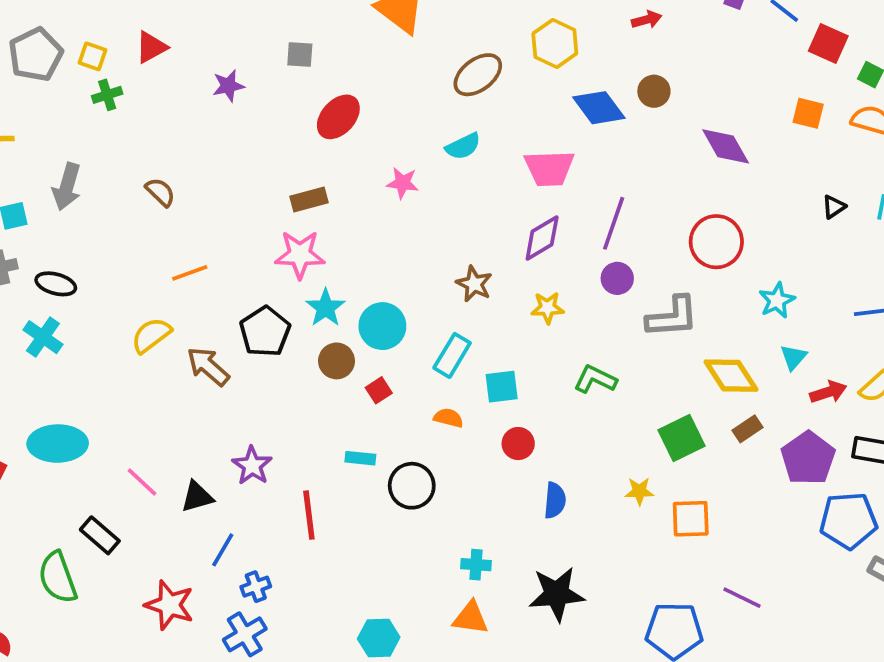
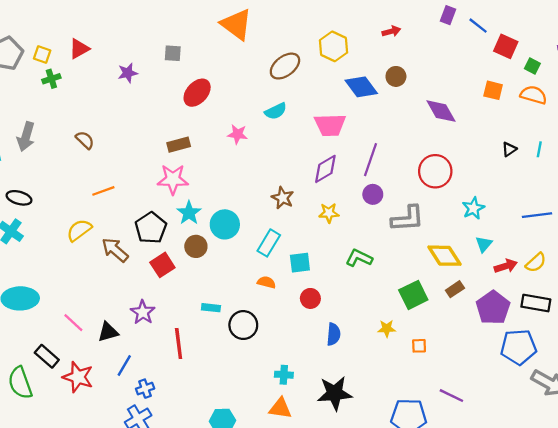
red square: (379, 390) -> (162, 265), moved, size x1.5
orange square: (691, 519) -> (419, 346), size x0.6
red star: (170, 605) -> (78, 377), moved

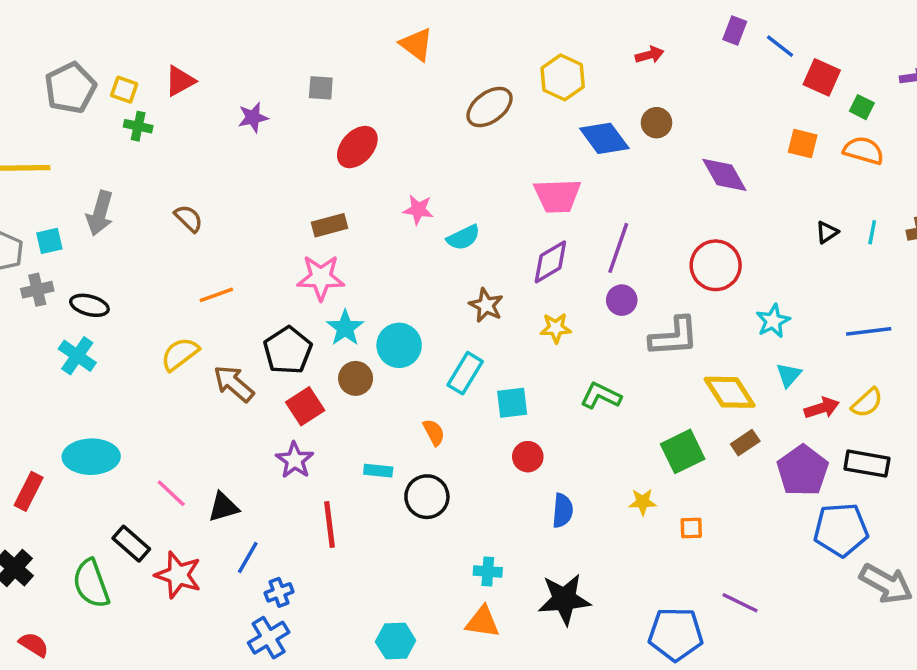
orange triangle: (236, 24) -> (416, 44), size x0.7
green cross: (51, 79) -> (138, 126), turned 30
cyan semicircle: (276, 111) -> (463, 237), moved
orange semicircle: (266, 282) -> (434, 432), moved, turned 48
purple star: (143, 312) -> (295, 460), moved

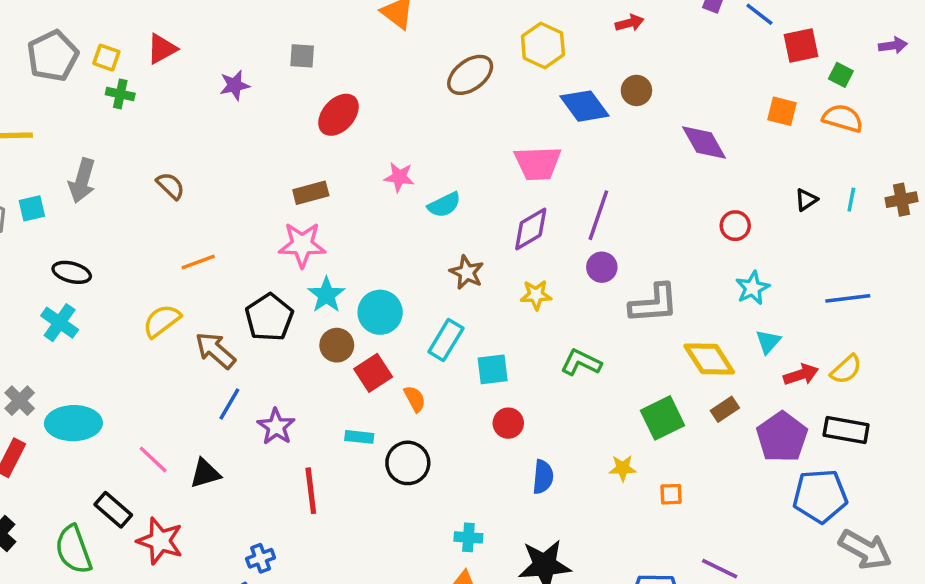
red square: (822, 77) -> (801, 45), turned -36
red circle: (716, 265) -> (735, 226), moved, size x0.6
gray cross: (37, 290) -> (20, 401), moved, turned -32
red square: (305, 406) -> (373, 373), moved
blue line: (248, 558) -> (229, 404), moved

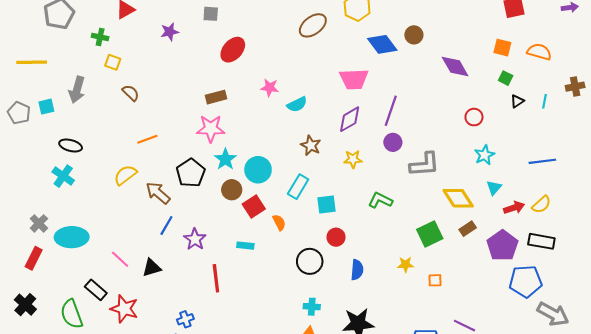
yellow square: (106, 58) -> (113, 62), moved
green square: (841, 75) -> (506, 78), moved
brown cross: (902, 200) -> (575, 87), moved
black circle: (408, 463) -> (310, 261), moved

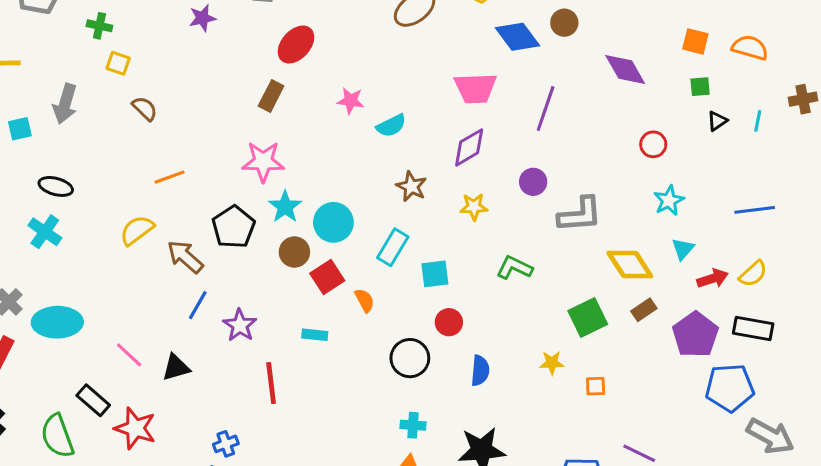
green square: (506, 78) -> (700, 87), turned -32
brown rectangle: (216, 97) -> (271, 96), moved, turned -48
purple line: (391, 111) -> (546, 108), moved

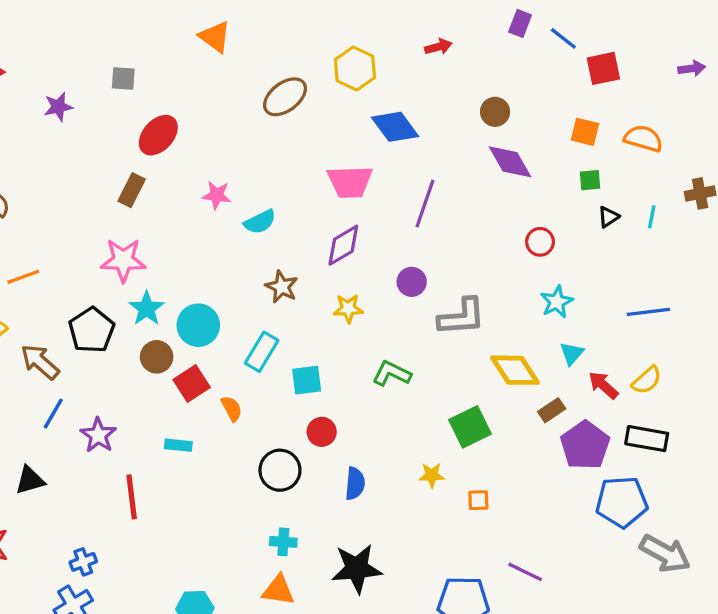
brown circle: (564, 23) -> (495, 112), moved
red arrow: (713, 279) -> (603, 385), turned -120
brown rectangle: (644, 310) -> (552, 410), moved

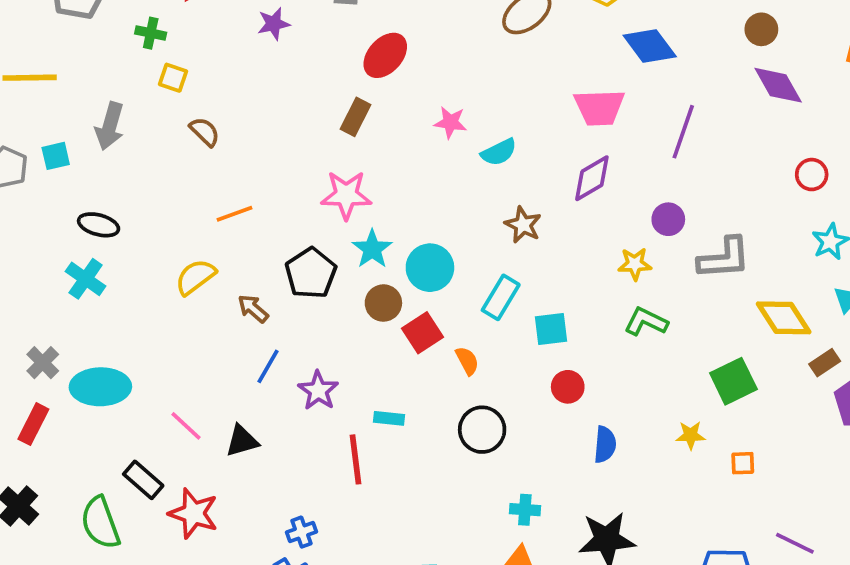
yellow star: (348, 309) -> (635, 264), moved
brown arrow: (40, 362) -> (253, 309), size x0.7
cyan rectangle: (178, 445) -> (389, 418), moved
black circle: (280, 470) -> (482, 430), moved

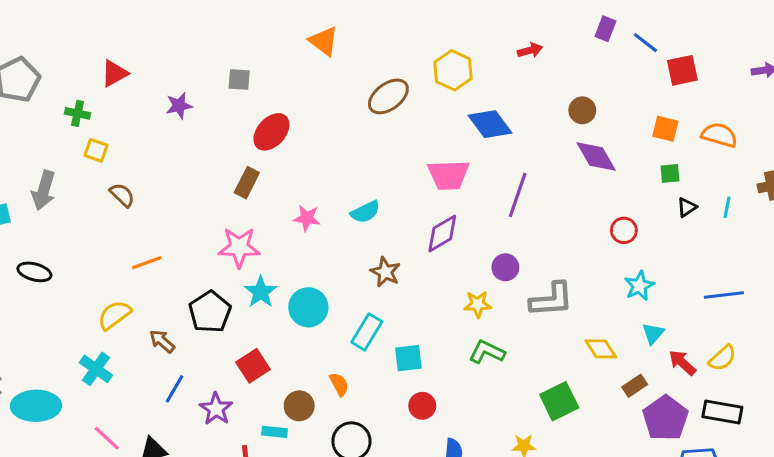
pink star: (450, 122) -> (307, 218), moved
cyan cross: (86, 279) -> (96, 369), moved
brown circle: (383, 303) -> (299, 406), moved
yellow diamond: (784, 318) -> (601, 349), size x0.7
red square: (423, 333) -> (253, 366), moved

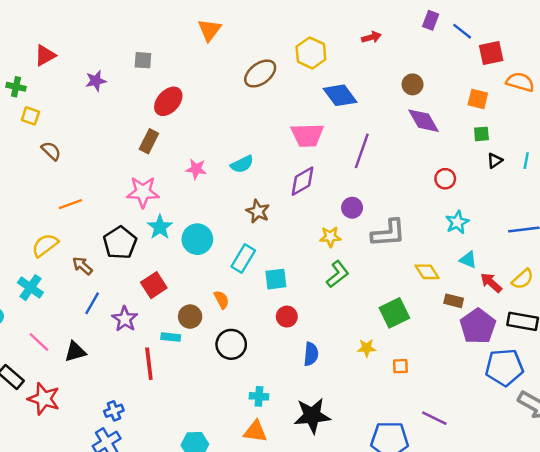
orange triangle: (324, 41) -> (209, 30), turned 30
orange semicircle: (719, 135) -> (520, 82), moved
cyan triangle: (653, 333) -> (468, 260), turned -48
green L-shape: (487, 352) -> (338, 274), turned 116
brown rectangle: (635, 386) -> (454, 301), turned 48

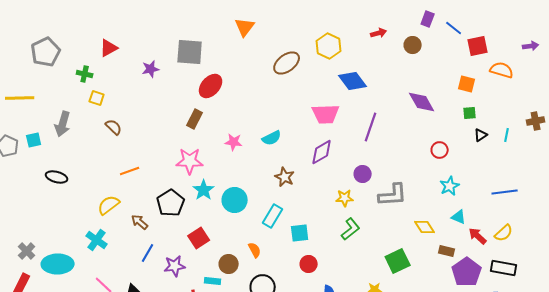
gray square: (143, 60) -> (190, 52), size x1.8
brown circle: (413, 84) -> (413, 45), moved
purple star: (125, 319) -> (175, 266), turned 30

